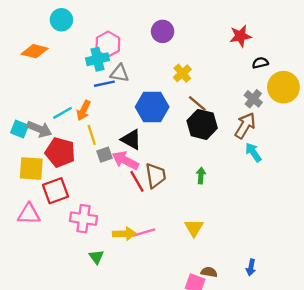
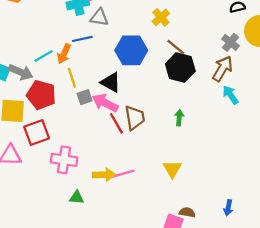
blue line: (104, 84) -> (82, 39), moved
green triangle: (96, 257) -> (77, 198), turned -49

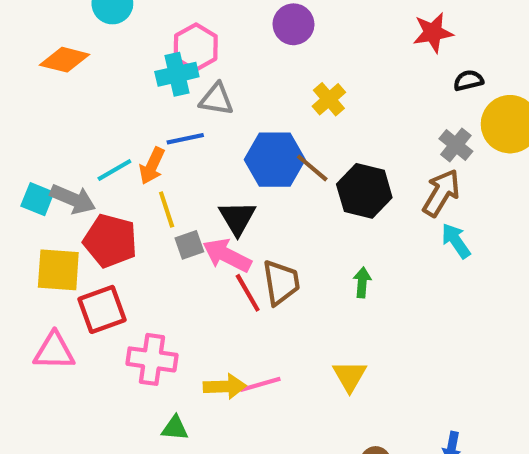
brown line: (176, 47) -> (312, 168), moved
black triangle: (111, 82) -> (237, 218), turned 30

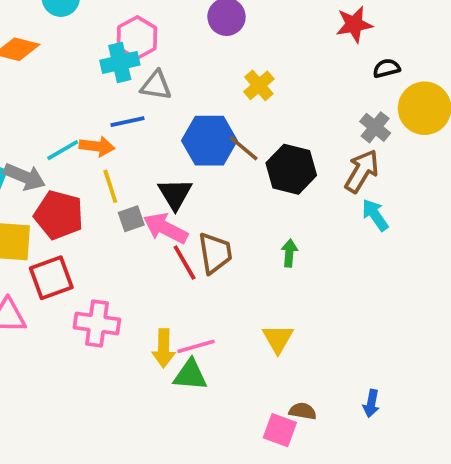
orange arrow: (152, 166) -> (97, 146), turned -108
yellow arrow: (225, 386) -> (164, 348), turned 93
green triangle: (175, 428) -> (190, 375), moved, size x1.4

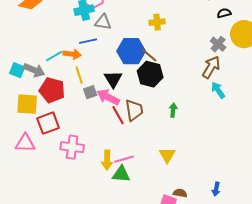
yellow cross: (259, 85) -> (157, 22), turned 35
black hexagon: (291, 169) -> (150, 74), moved

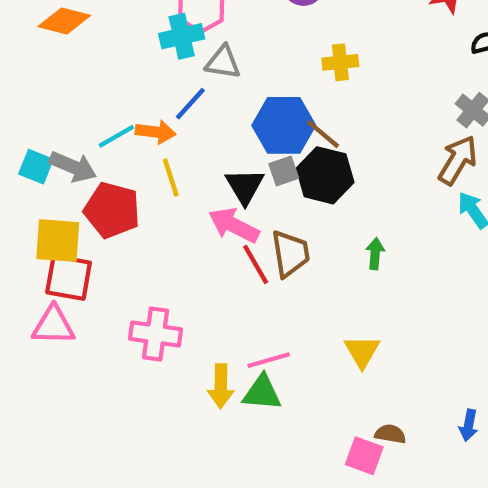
blue line: (88, 41) -> (190, 104), turned -36
gray square: (90, 92) -> (284, 171), moved
red square: (48, 123) -> (69, 277), moved, turned 30
yellow arrow: (107, 160) -> (221, 386), moved

